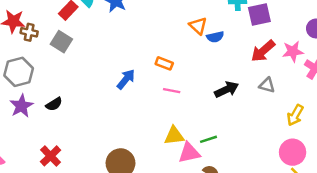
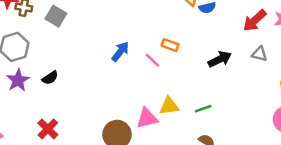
orange rectangle: (164, 63) -> (170, 45), moved
pink line: (172, 91) -> (152, 60), moved, turned 35
pink triangle: (189, 153) -> (147, 118), moved

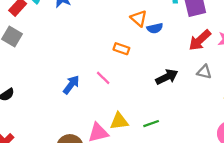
orange rectangle: (170, 45) -> (121, 49), moved
blue arrow: (120, 52) -> (71, 85), moved

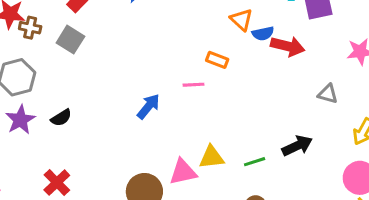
red arrow: (200, 40) -> (288, 46), moved, turned -125
black arrow: (167, 77) -> (297, 146), moved
pink line: (103, 78) -> (194, 85), moved, turned -49

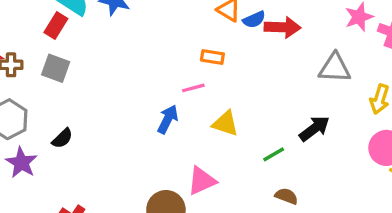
gray triangle: (328, 94) -> (335, 68), size x1.5
blue arrow: (148, 106) -> (168, 119), moved
black semicircle: (61, 118) -> (62, 138), moved
yellow triangle: (212, 157) -> (225, 123), moved, turned 36

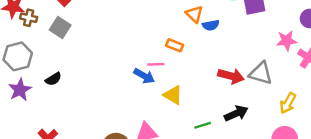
red arrow: (283, 27) -> (231, 76), moved
blue arrow: (168, 119) -> (144, 76), moved, turned 80

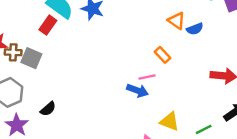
gray square: (60, 28) -> (31, 58), moved
orange rectangle: (175, 45) -> (162, 55), turned 35
yellow triangle: (173, 95) -> (170, 122), moved

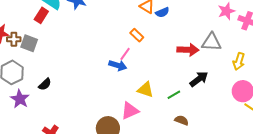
pink line: (147, 77) -> (125, 54), turned -40

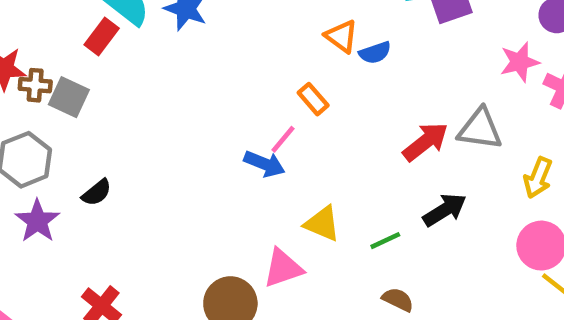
red arrow: (188, 50) -> (425, 142), turned -45

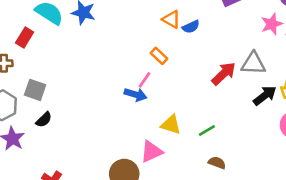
red rectangle: (102, 37) -> (25, 38), moved
gray square: (69, 97) -> (35, 90), moved
black arrow: (445, 210) -> (265, 96), moved

